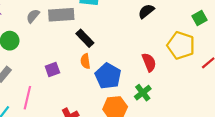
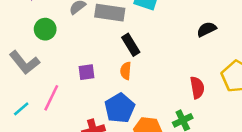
blue pentagon: (108, 76) -> (120, 108), moved

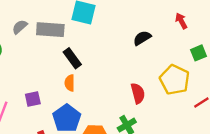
purple square: (86, 72) -> (33, 99), moved

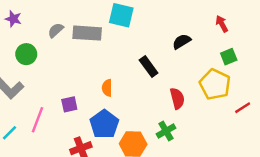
green square: (199, 53) -> (229, 57), moved
black rectangle: (72, 58) -> (149, 67), moved

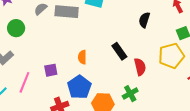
black semicircle: (182, 41) -> (144, 20), turned -42
black rectangle: (149, 67) -> (119, 51), moved
yellow pentagon: (215, 84) -> (171, 56), turned 30

